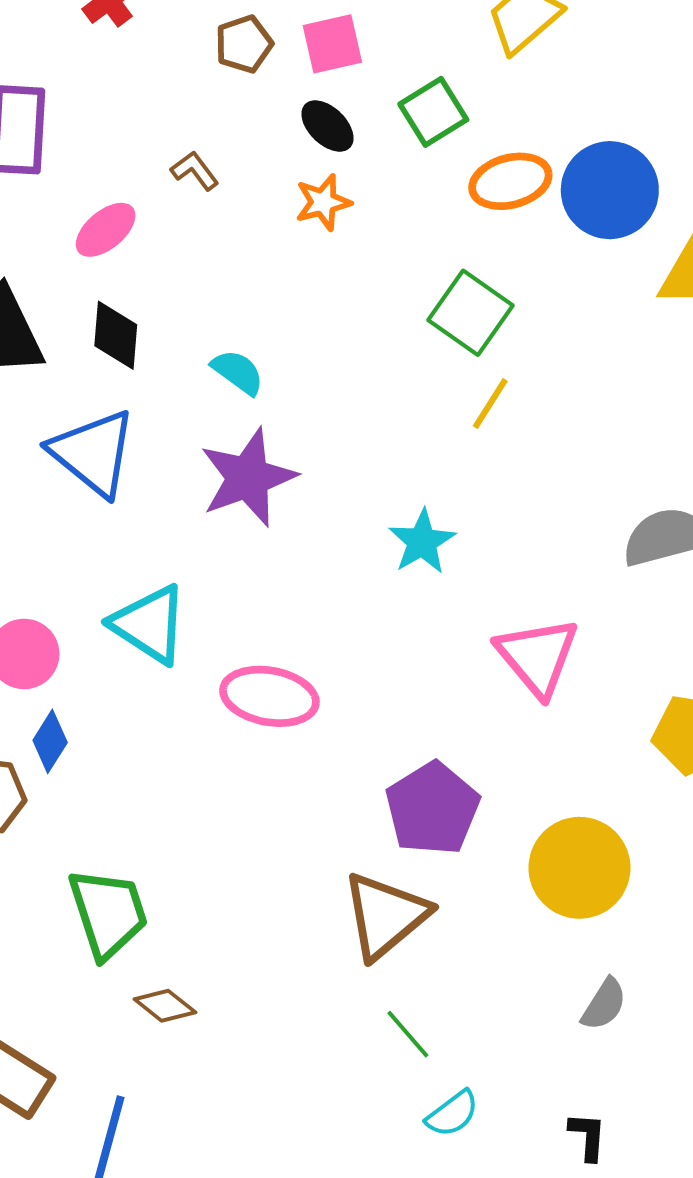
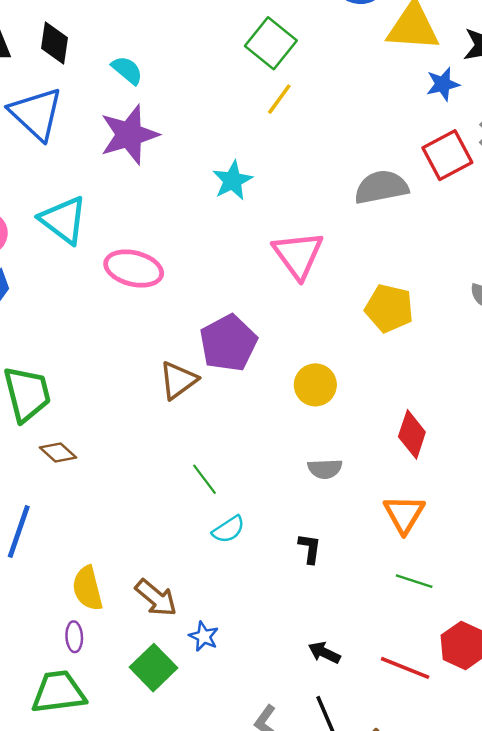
yellow circle: (579, 868) -> (315, 385), size x0.7
brown triangle: (385, 916) -> (178, 380), moved, size x0.7
gray semicircle: (604, 1004) -> (325, 469), turned 52

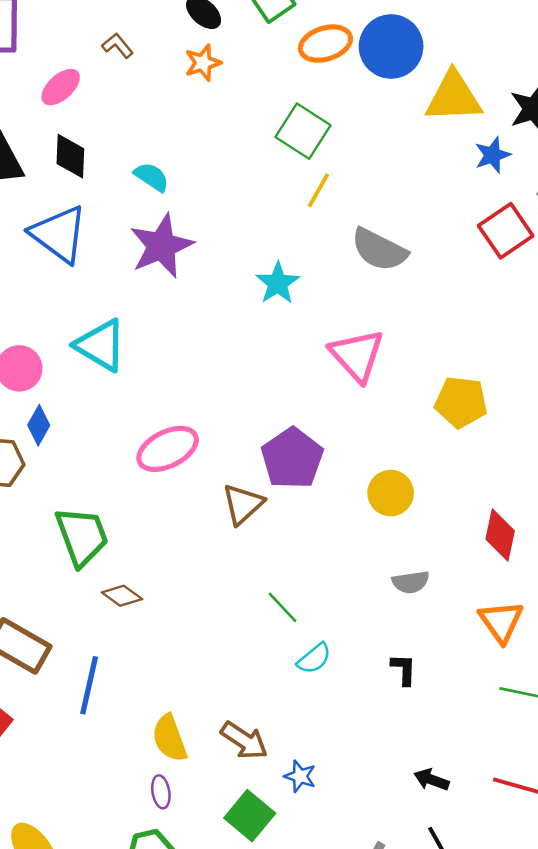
gray semicircle: (381, 187) -> (379, 250), moved, turned -136
pink ellipse: (134, 269) -> (168, 449), moved, turned -34

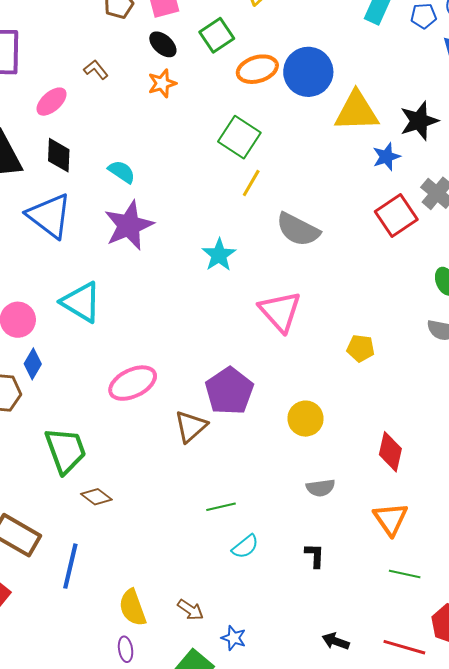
yellow pentagon: (461, 402) -> (361, 348), size x0.7
green line: (283, 607) -> (221, 507), turned -60
brown arrow: (244, 740) -> (191, 610), size x0.7

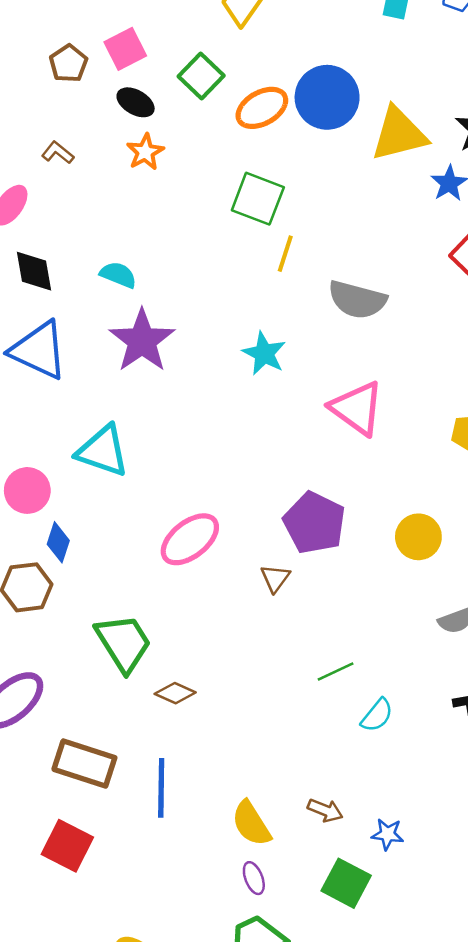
brown triangle: (191, 426) -> (275, 578), size x0.7

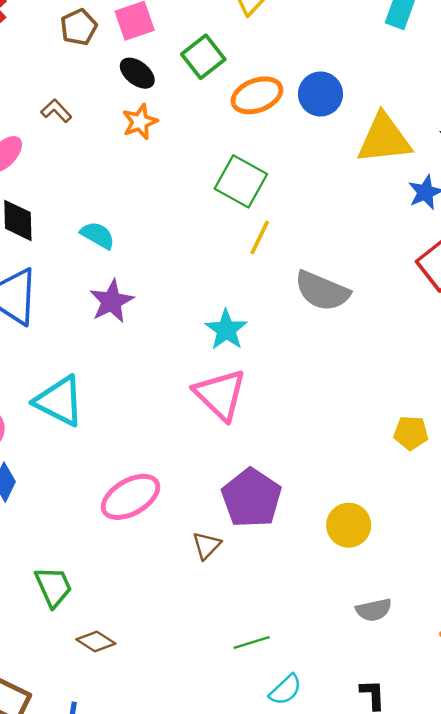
blue circle: (327, 97) -> (321, 94), size x0.7
purple star: (142, 341) -> (111, 301), size x0.7
pink triangle: (357, 408) -> (220, 395), moved
green trapezoid: (124, 643) -> (53, 587), size x0.7

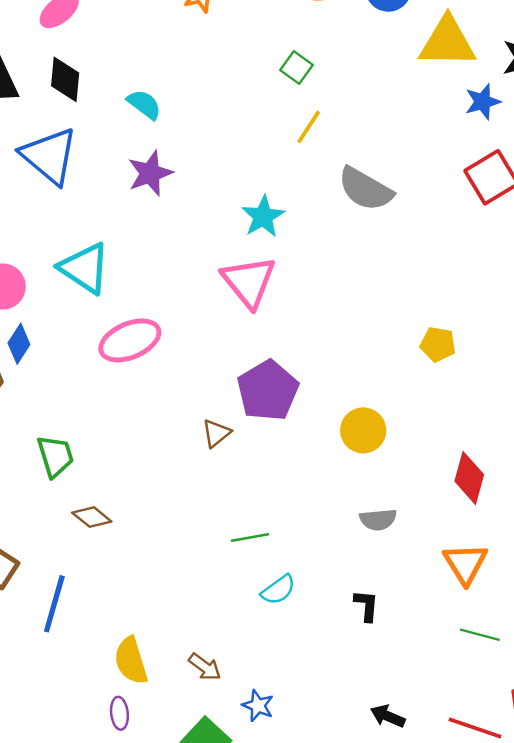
green square: (241, 181) -> (297, 68), size x0.6
pink ellipse: (131, 497) -> (130, 340), moved

